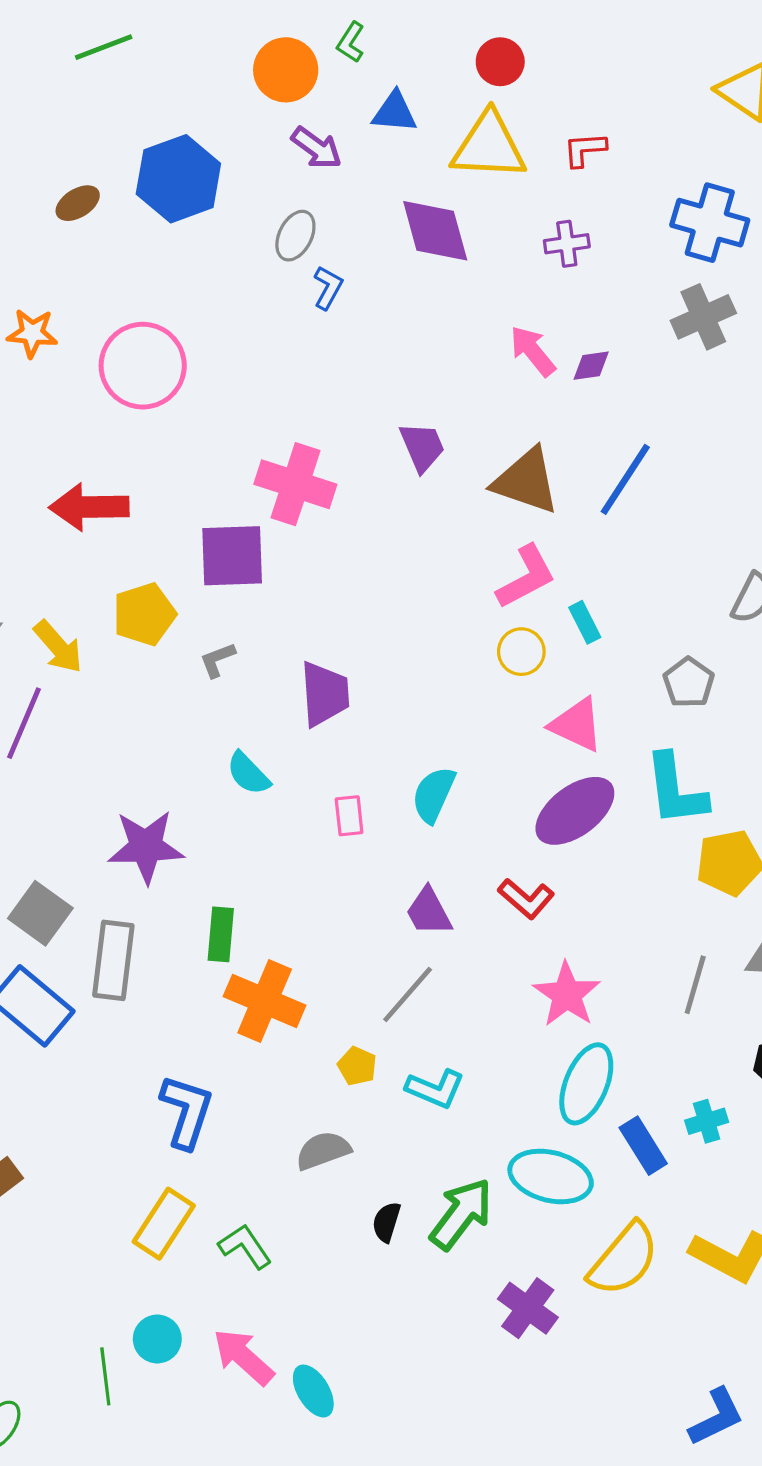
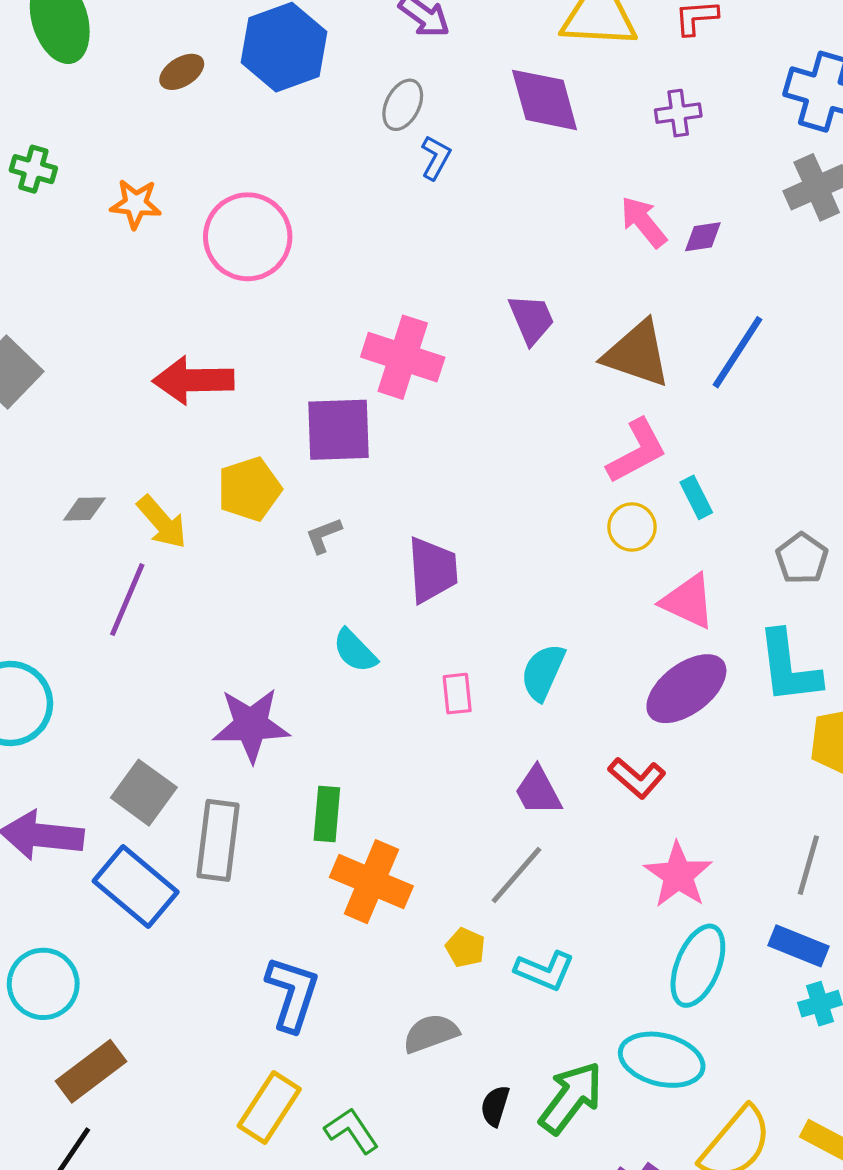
blue rectangle: (643, 1146) -> (799, 946), moved, turned -36

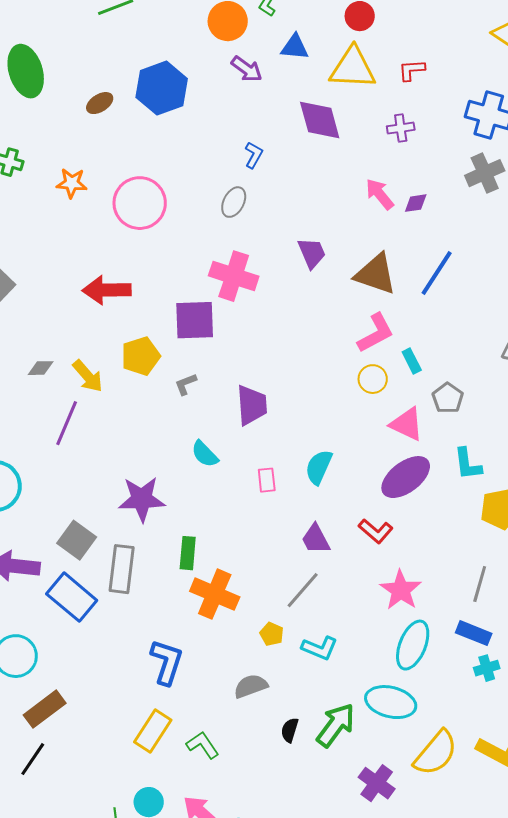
gray ellipse: (403, 105) -> (234, 202), moved
gray pentagon: (802, 558) -> (448, 398), moved
cyan L-shape: (789, 667) -> (468, 464), size x0.7

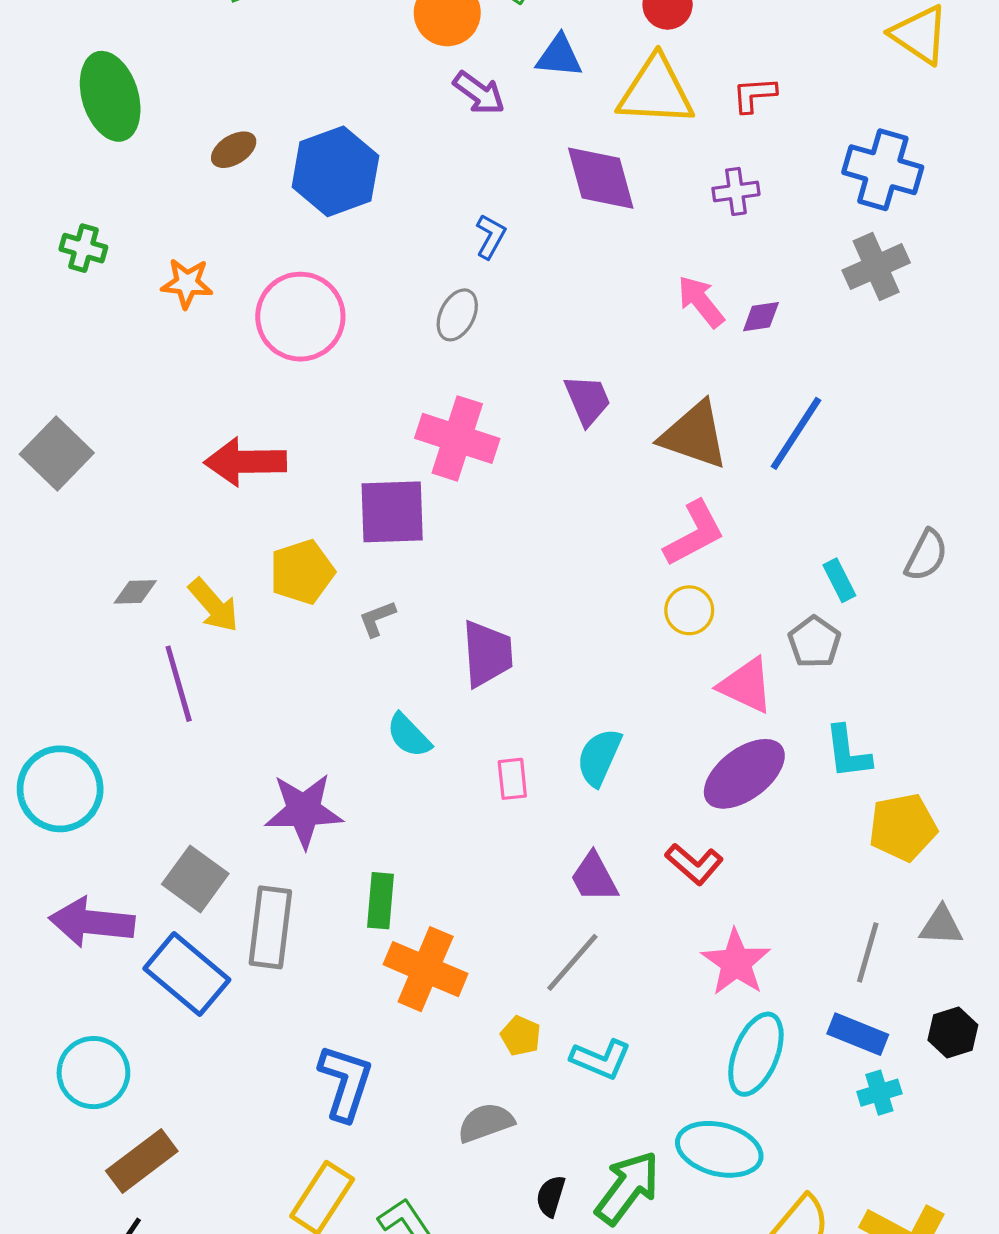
blue hexagon: (162, 88) -> (335, 171), moved
cyan rectangle: (412, 361) -> (839, 580), moved
purple line: (67, 423) -> (179, 684), turned -39

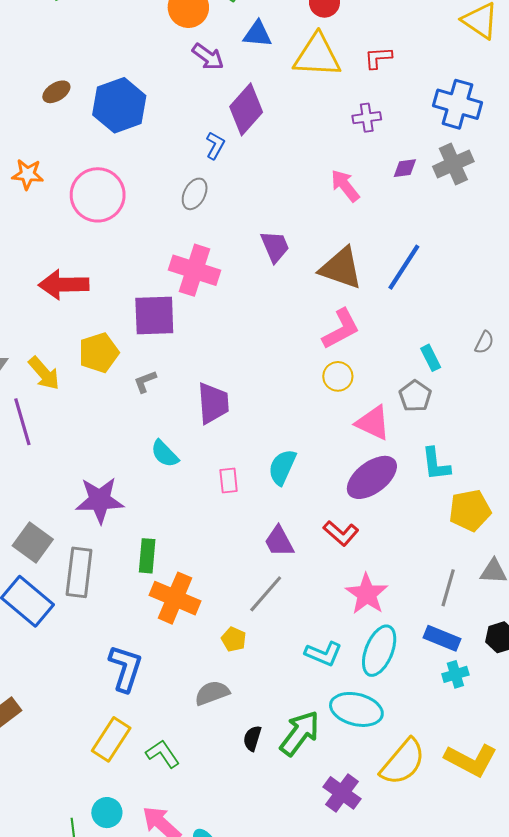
purple diamond: (601, 178) -> (246, 109), moved, turned 57
purple diamond: (761, 317) -> (405, 168), moved
gray semicircle: (926, 555) -> (484, 342), size x0.7
cyan L-shape: (601, 1059) -> (323, 654), moved

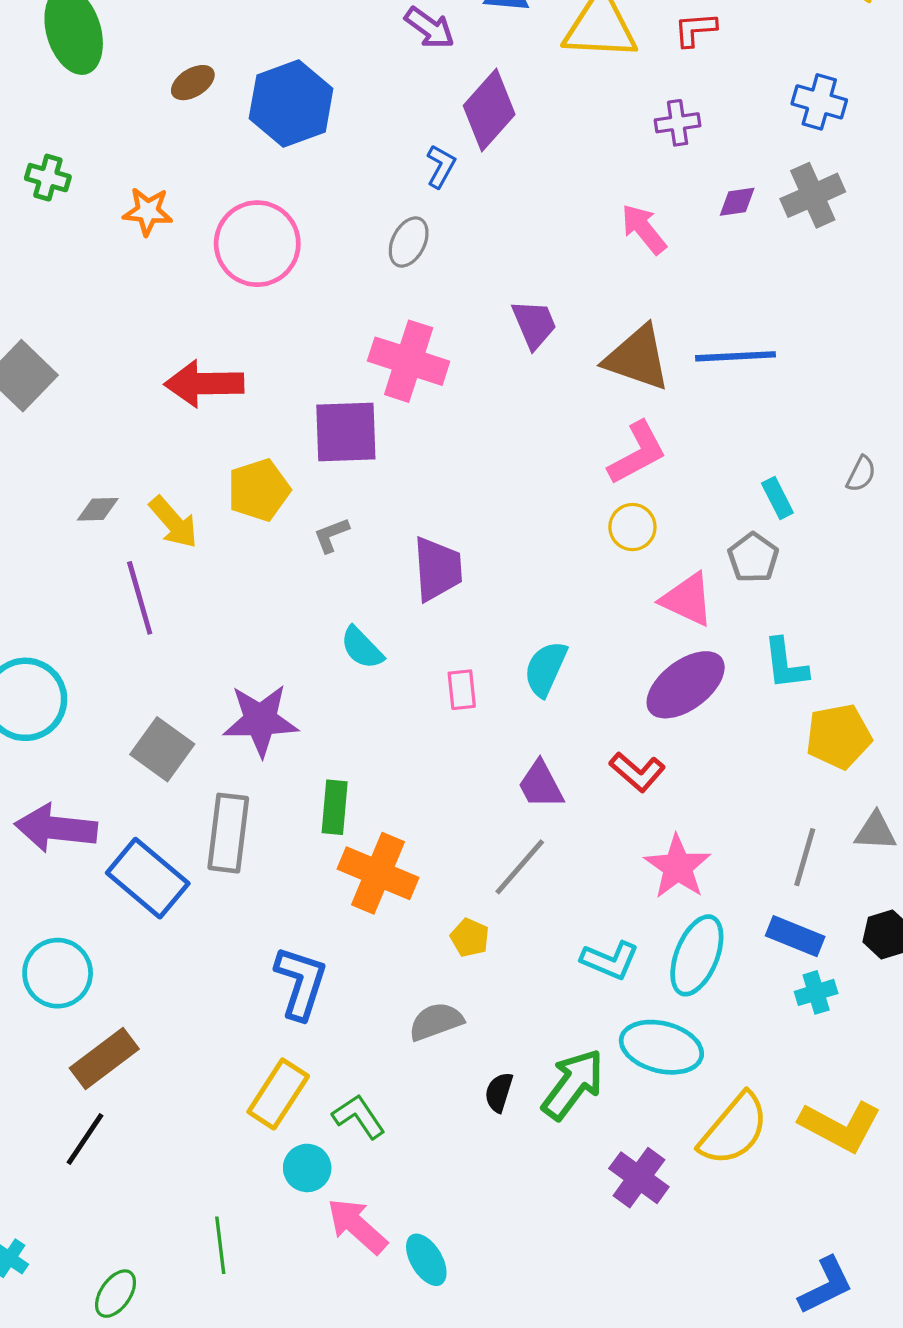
blue cross: (457, 104) -> (819, 102), size x0.7
blue line: (404, 267) -> (736, 356), turned 54
gray square: (33, 542) -> (162, 749), moved
cyan circle: (107, 813) -> (307, 1168), moved

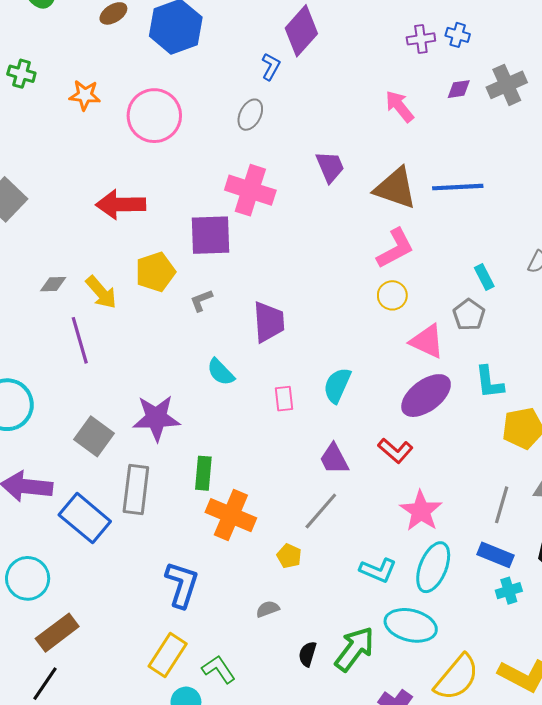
blue cross: (819, 102) -> (458, 35), moved, size x0.7
gray semicircle: (436, 1021) -> (268, 609), size x0.7

